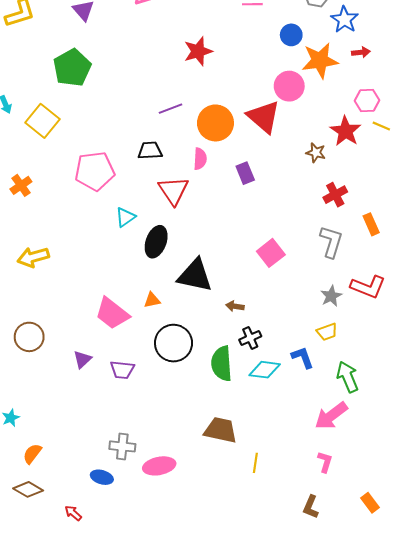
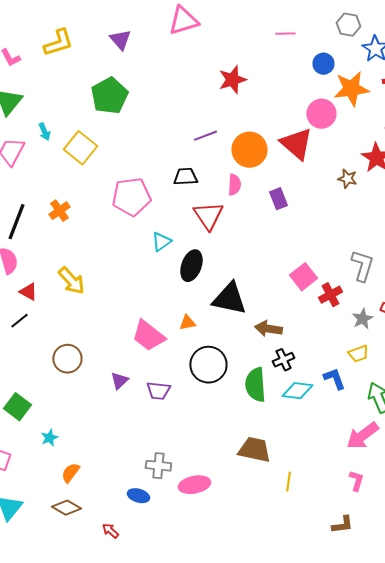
red cross: (335, 195) -> (330, 295), moved
yellow arrow: (33, 257) -> (71, 281), turned -116
brown arrow: (235, 306) -> (268, 329), size x1.5
brown L-shape: (311, 507) -> (342, 525), turned -120

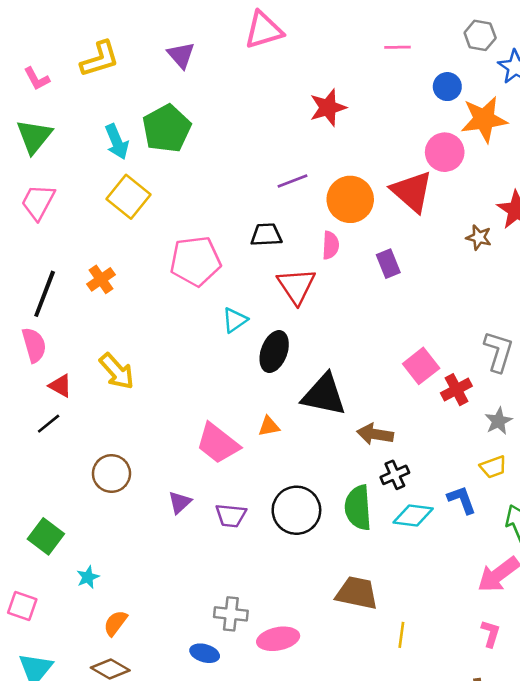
cyan arrow: (44, 132) -> (117, 142), moved, size x1.5
black circle: (208, 365) -> (296, 510), moved

